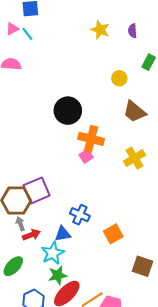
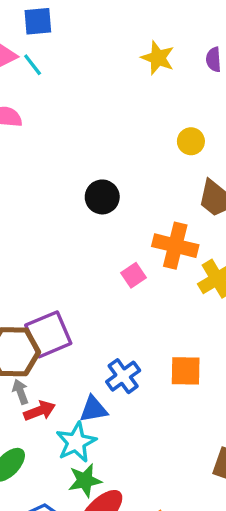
black circle: (68, 111) -> (102, 197), size x0.7
orange cross: (91, 139) -> (175, 246), moved
blue cross: (80, 215) -> (123, 376), turned 30
orange square: (113, 234) -> (186, 371), moved, turned 30

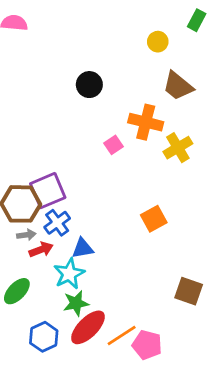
orange square: (186, 371) -> (154, 219), turned -30
blue cross: (123, 376) -> (57, 223), moved
gray arrow: (20, 392) -> (26, 235), turned 102

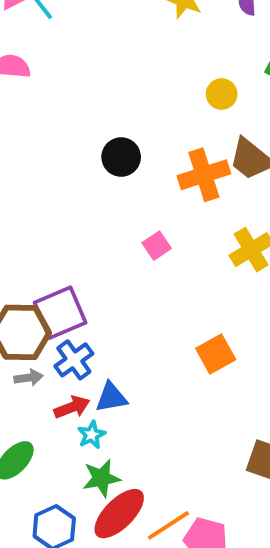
orange cross: (146, 122) -> (204, 175), moved, turned -32
red arrow: (41, 250) -> (72, 407), moved
cyan star: (69, 274) -> (92, 435), size x0.6

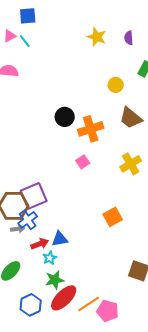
orange cross: (204, 175) -> (91, 129), moved
blue cross: (74, 360) -> (28, 220), moved

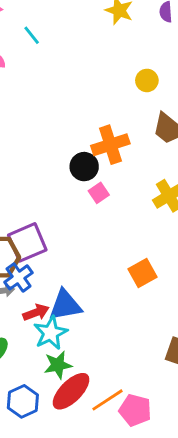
cyan line: (25, 41) -> (32, 35), moved
black circle: (65, 117) -> (84, 167), moved
blue triangle: (60, 239) -> (65, 305), size x1.4
cyan star: (50, 258) -> (51, 333), size x1.6

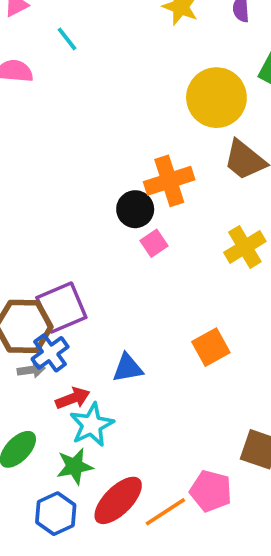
yellow circle: (147, 80) -> (216, 98), size x2.0
blue triangle: (65, 305) -> (128, 368), moved, size x0.7
green star: (58, 365) -> (75, 466), moved
pink pentagon: (135, 410) -> (211, 491), moved

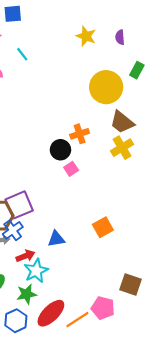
orange cross: (169, 181) -> (80, 134), size x0.7
yellow cross: (245, 247) -> (122, 148), moved

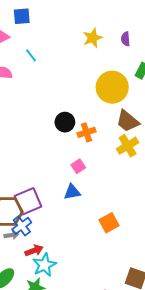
yellow star: (86, 36) -> (93, 38), turned 30
black circle: (60, 150) -> (65, 122), moved
blue triangle: (56, 239) -> (72, 192), moved

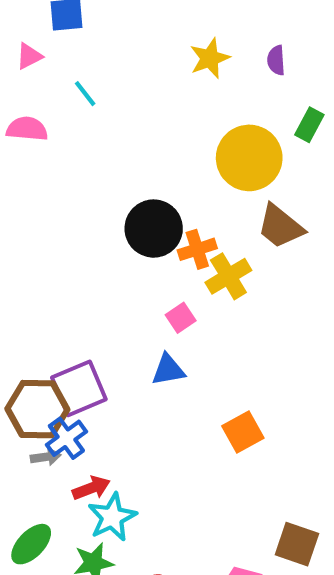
black circle: (65, 122) -> (154, 229), size x1.4
yellow cross: (128, 146) -> (228, 276), moved

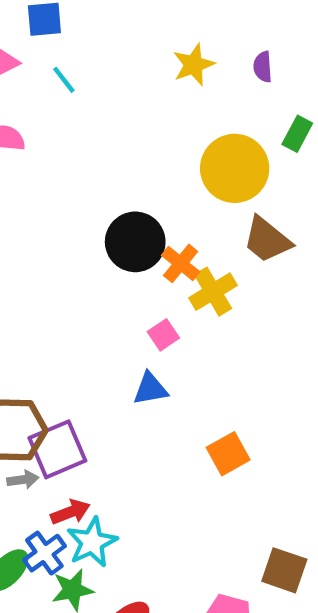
cyan line: (85, 94) -> (64, 80), moved
orange cross: (197, 249) -> (181, 263), turned -33
purple square: (79, 388) -> (57, 449), moved
blue cross: (66, 438) -> (44, 553), moved

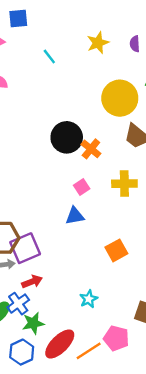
cyan line: (64, 80) -> (49, 57), moved
yellow cross: (213, 292) -> (124, 184), moved, turned 30
cyan star: (92, 542) -> (89, 299), moved, size x0.7

